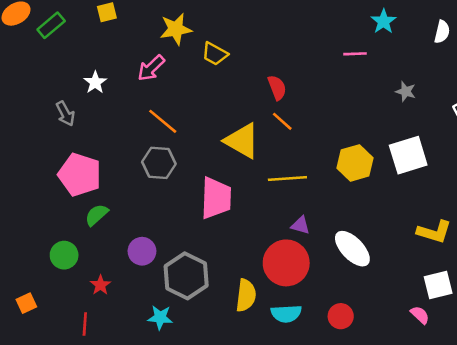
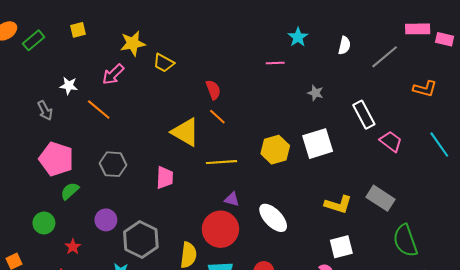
white star: (95, 82) -> (69, 86), turned -30
orange line: (163, 121) -> (99, 109), moved
gray hexagon: (159, 163) -> (113, 164), moved
pink trapezoid: (216, 198) -> (165, 178), size x0.7

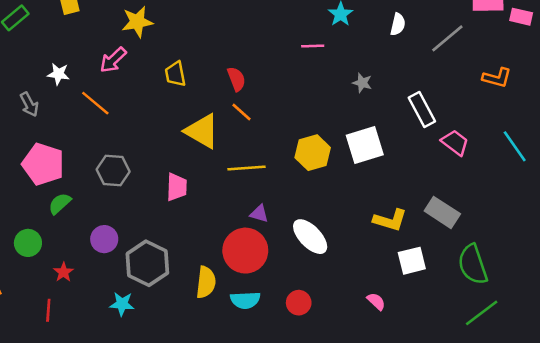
yellow trapezoid: (164, 63) -> (175, 74), moved, turned 50
white square: (341, 247) -> (412, 261), moved

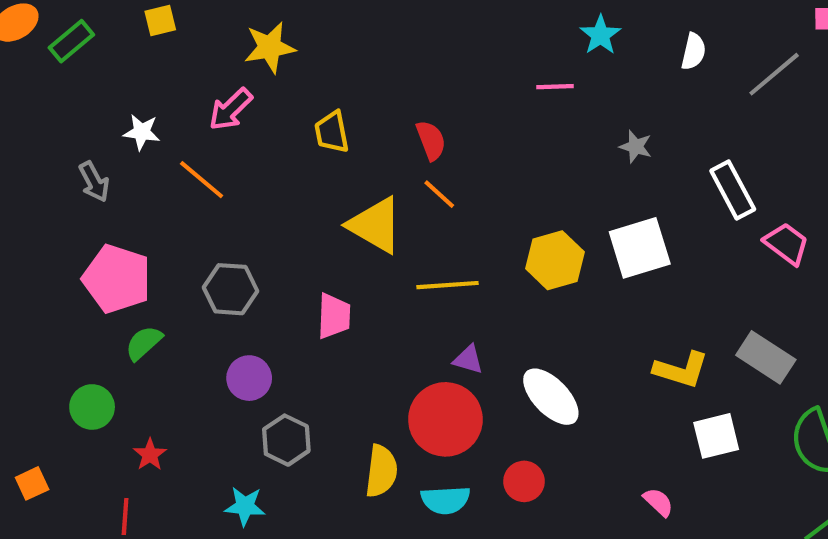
purple circle: (104, 239) -> (249, 378), moved
gray hexagon: (147, 263) -> (286, 440), size x0.7
red circle: (299, 303) -> (524, 481), moved

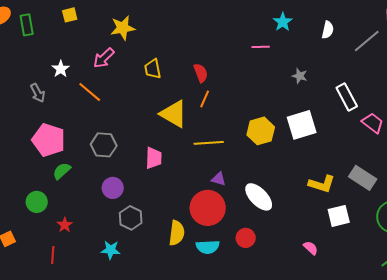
green rectangle: (71, 41) -> (27, 25), turned -60
white star: (142, 132) -> (61, 69), turned 30
orange line: (439, 194) -> (205, 99), turned 72

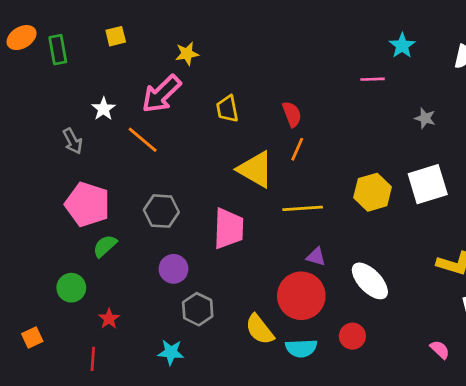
yellow star: (123, 28) -> (187, 54), size x0.7
pink arrow: (104, 58) -> (161, 94), size x1.4
pink trapezoid: (154, 158) -> (229, 229), size x1.4
yellow semicircle: (177, 233) -> (260, 329), turned 135

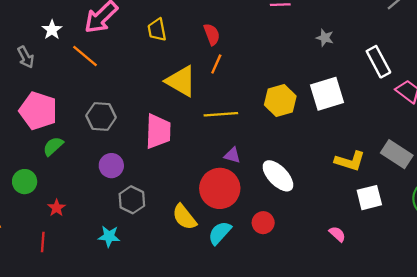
cyan semicircle: (301, 348) -> (220, 233), turned 135

